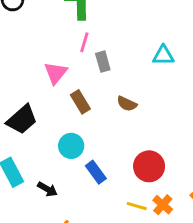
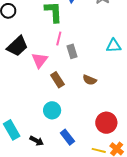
black trapezoid: (22, 120) -> (17, 46), moved
blue rectangle: (96, 172) -> (67, 137), moved

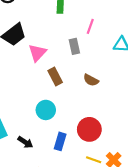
pink line: (59, 38) -> (90, 26), moved
red circle: (106, 123) -> (89, 129), moved
blue rectangle: (67, 137) -> (60, 141), turned 49

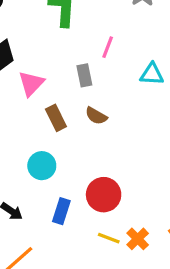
brown semicircle: (91, 80) -> (96, 116), moved

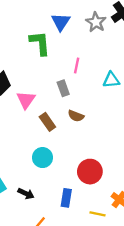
blue rectangle: (61, 211) -> (66, 198), moved
yellow line: (109, 238) -> (98, 214), moved

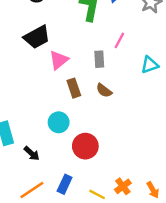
cyan triangle: (111, 80) -> (150, 65), turned -30
red circle: (90, 172) -> (85, 146), moved
blue rectangle: (66, 198) -> (65, 184), moved

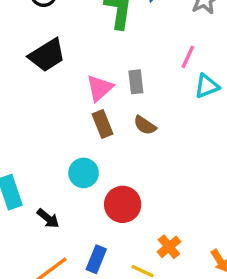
pink line: (119, 40) -> (188, 57), moved
pink triangle: (59, 60) -> (100, 88), moved
orange cross: (123, 186) -> (169, 247), moved

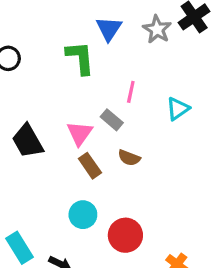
black trapezoid: (47, 55) -> (28, 141), moved, turned 105
pink line: (188, 57) -> (131, 92), moved
gray rectangle: (136, 82) -> (112, 120), turned -30

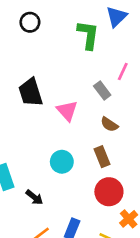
pink triangle: (80, 133) -> (67, 111), moved, turned -30
brown rectangle: (90, 166) -> (102, 157), moved
red circle: (125, 235) -> (109, 192), moved

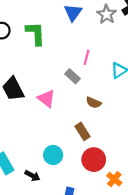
green L-shape: (88, 35) -> (35, 33), moved
brown semicircle: (109, 124) -> (94, 103), moved
cyan circle: (62, 162) -> (53, 155), moved

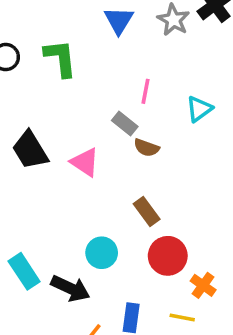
brown semicircle: (94, 103) -> (146, 148), moved
black arrow: (32, 176) -> (70, 288), size x1.5

